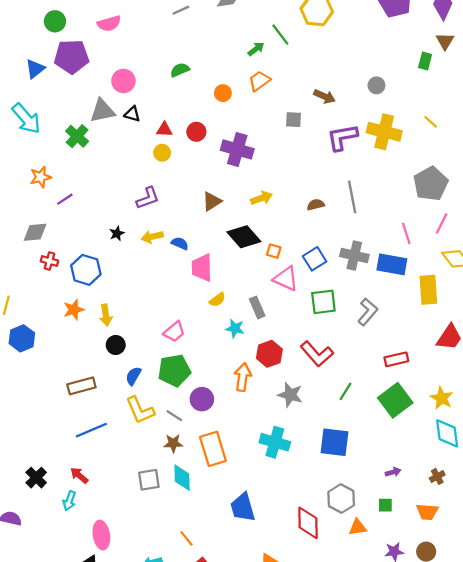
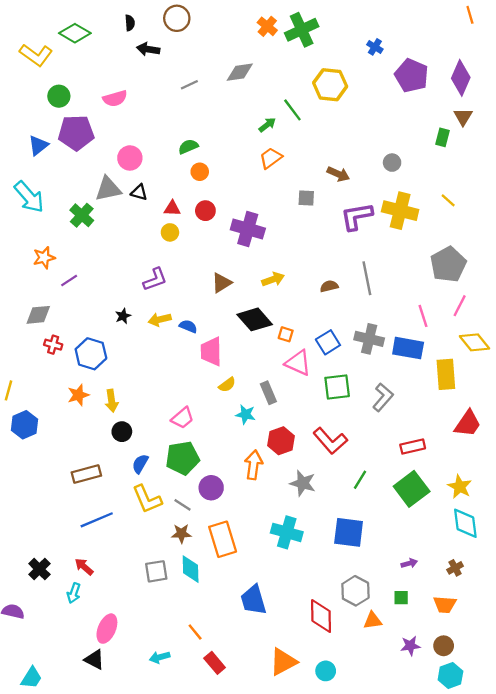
orange circle: (223, 93) -> (200, 172), moved
pink ellipse: (101, 535) -> (107, 629), turned 32

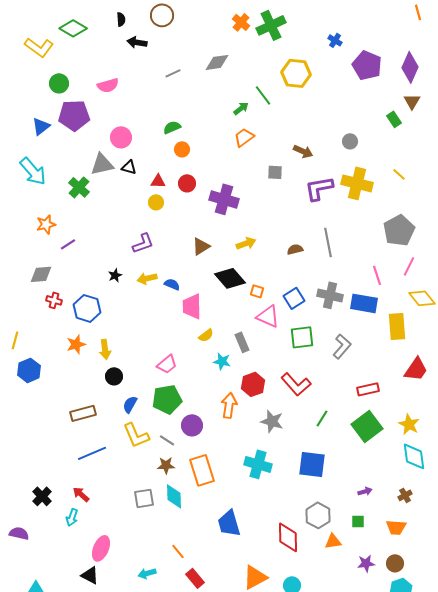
green rectangle: (442, 137) -> (394, 119), turned -49

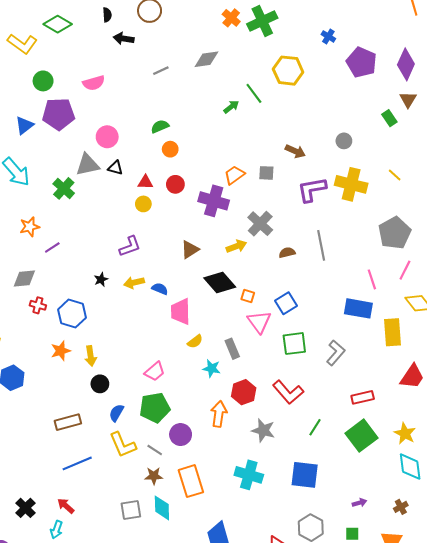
orange trapezoid: (244, 137) -> (234, 175), moved
gray cross: (330, 295) -> (260, 224), moved, turned 30
pink triangle: (268, 316) -> (259, 322), turned 30

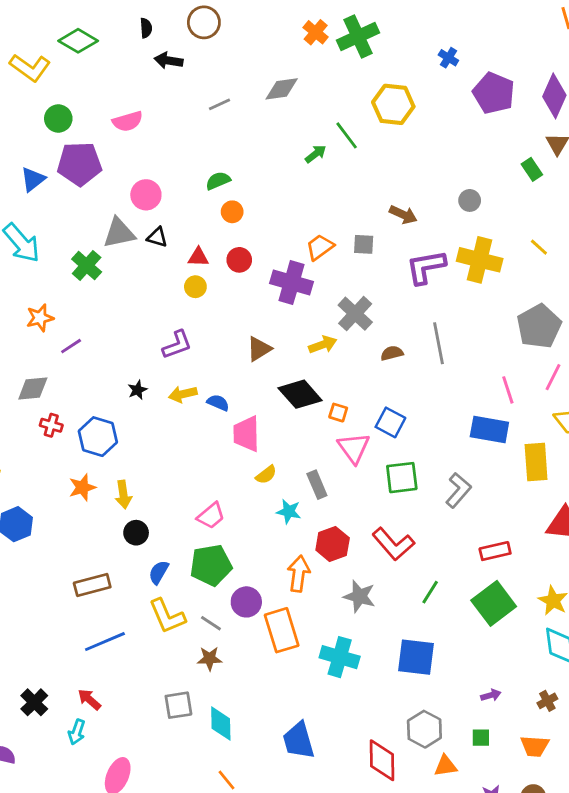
blue square: (286, 303) -> (390, 422), turned -30
orange rectangle: (191, 481) -> (282, 630), moved
cyan diamond: (162, 508) -> (221, 724), moved

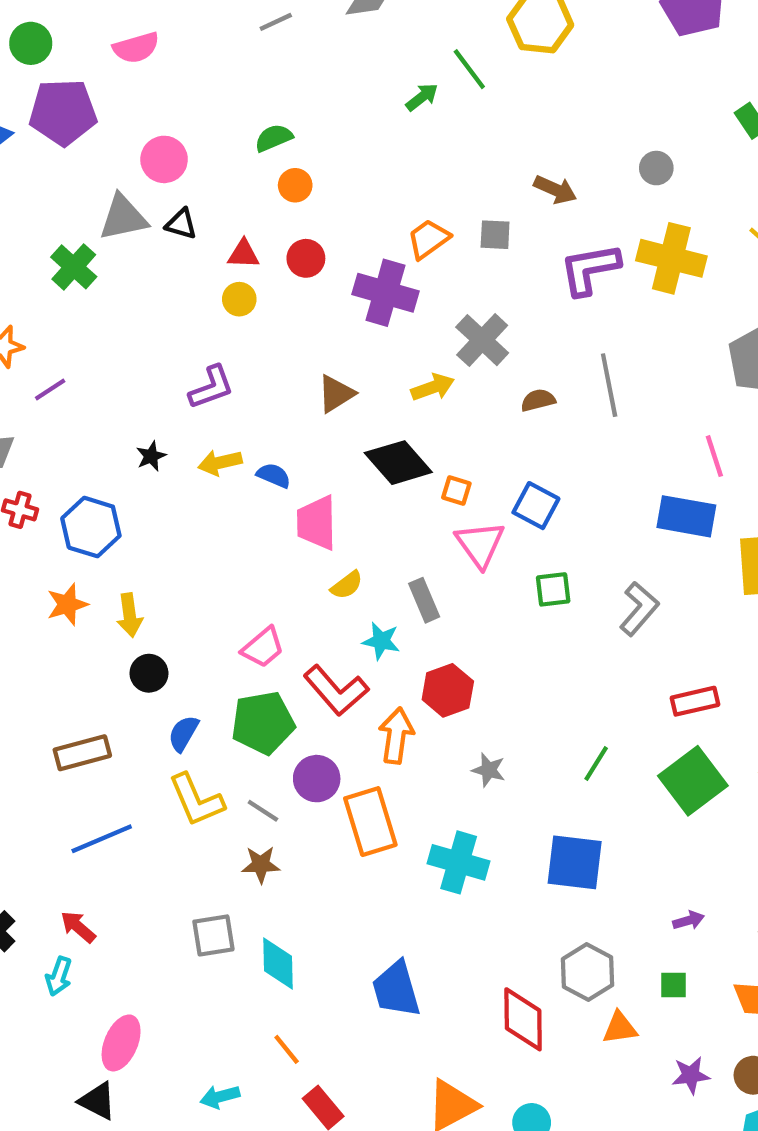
green square: (402, 478) -> (553, 589), size x0.7
red L-shape: (393, 544) -> (336, 690), moved
gray star: (359, 596) -> (489, 770), size x0.7

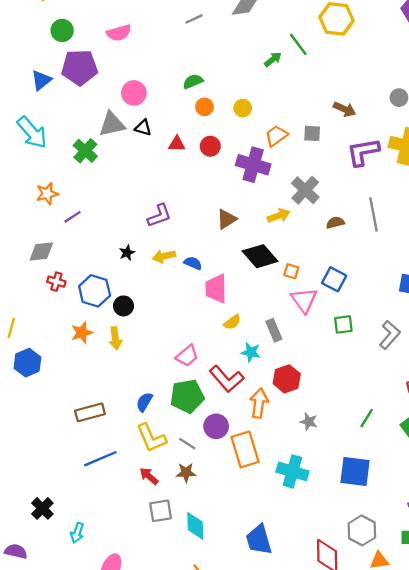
yellow circle: (239, 299) -> (243, 108), moved
black circle: (149, 673) -> (123, 306), moved
red arrow: (78, 927) -> (149, 476), moved

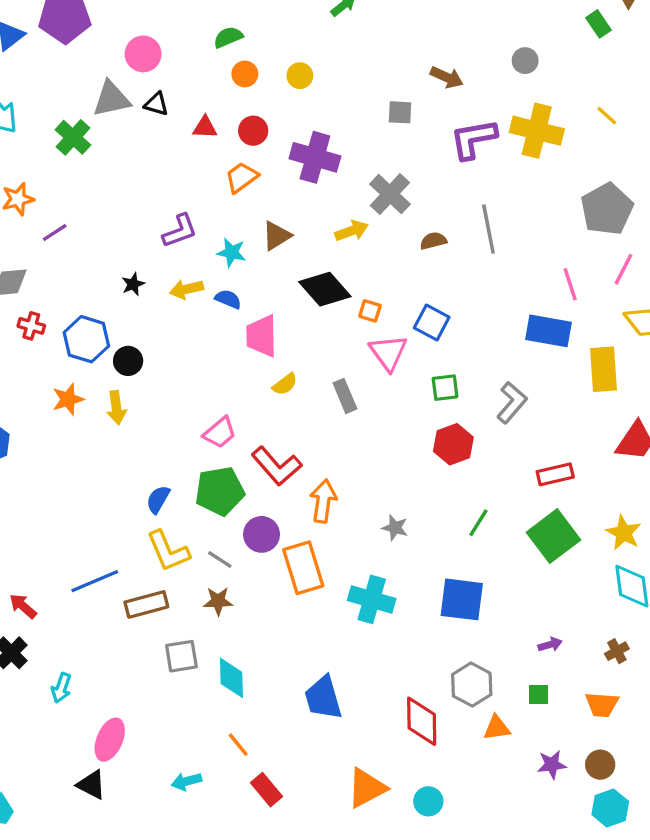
orange trapezoid: (276, 136) -> (242, 177), moved
cyan star: (251, 352) -> (231, 252), moved
red hexagon: (287, 379) -> (453, 444), moved
brown rectangle: (90, 412) -> (146, 604), moved
red arrow: (149, 476) -> (23, 606), moved

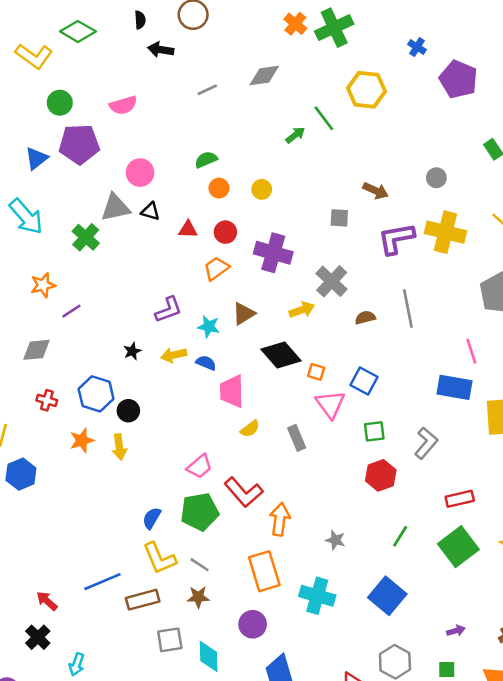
red cross: (31, 326) -> (47, 400), moved
purple circle: (262, 534) -> (253, 624), moved
blue square: (462, 599) -> (387, 596), turned 33

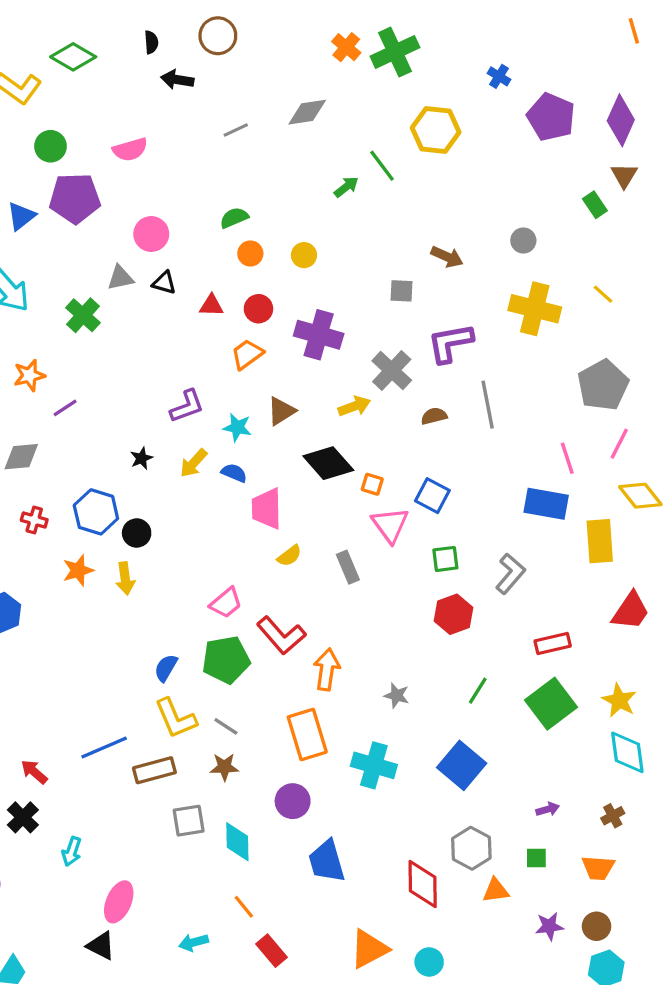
gray triangle: (115, 208) -> (120, 278), size x0.7
purple L-shape: (396, 239) -> (450, 343), moved
yellow arrow: (174, 355) -> (193, 463), turned -35

